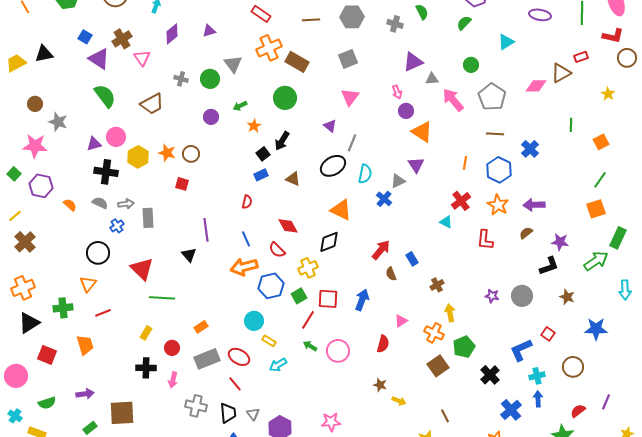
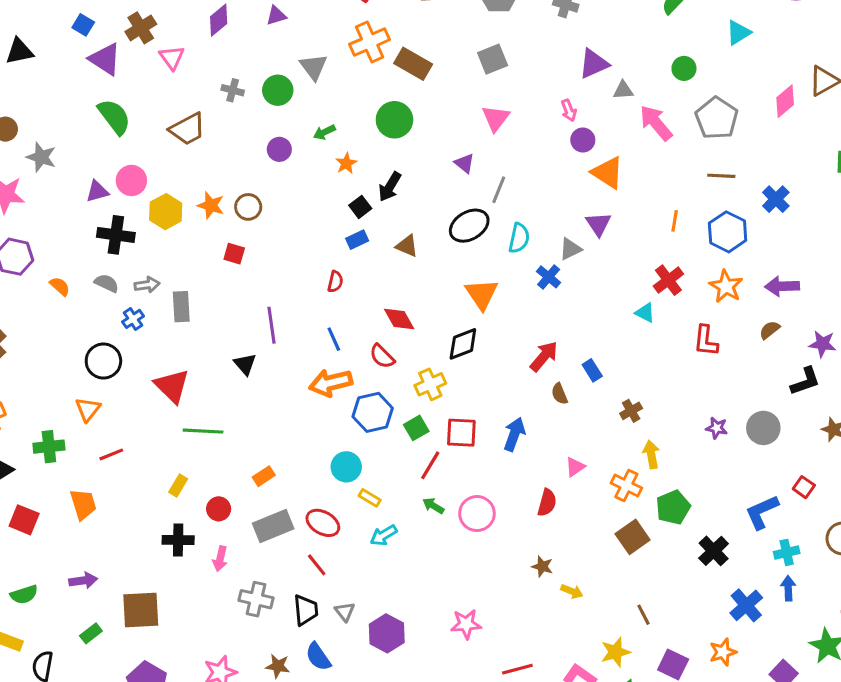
pink diamond: (536, 86) -> (785, 101), turned -40
orange triangle: (341, 210) -> (482, 294), turned 30

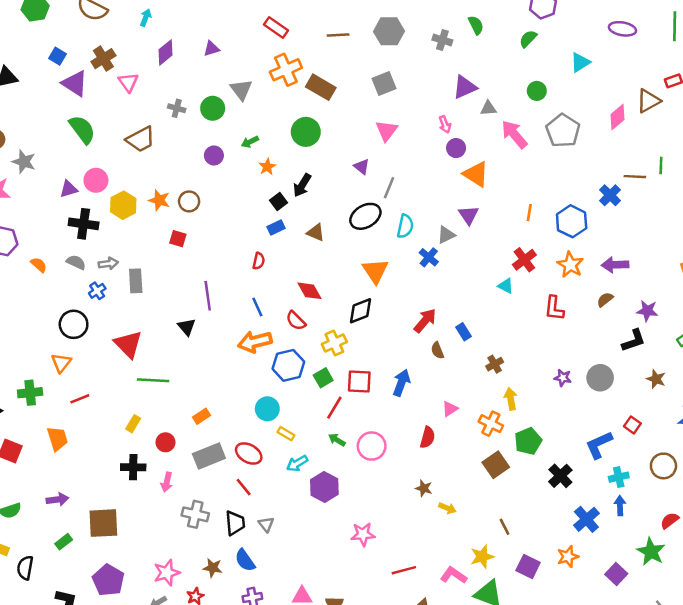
brown line: (721, 176) -> (635, 177), moved
purple hexagon: (387, 633) -> (324, 487), moved

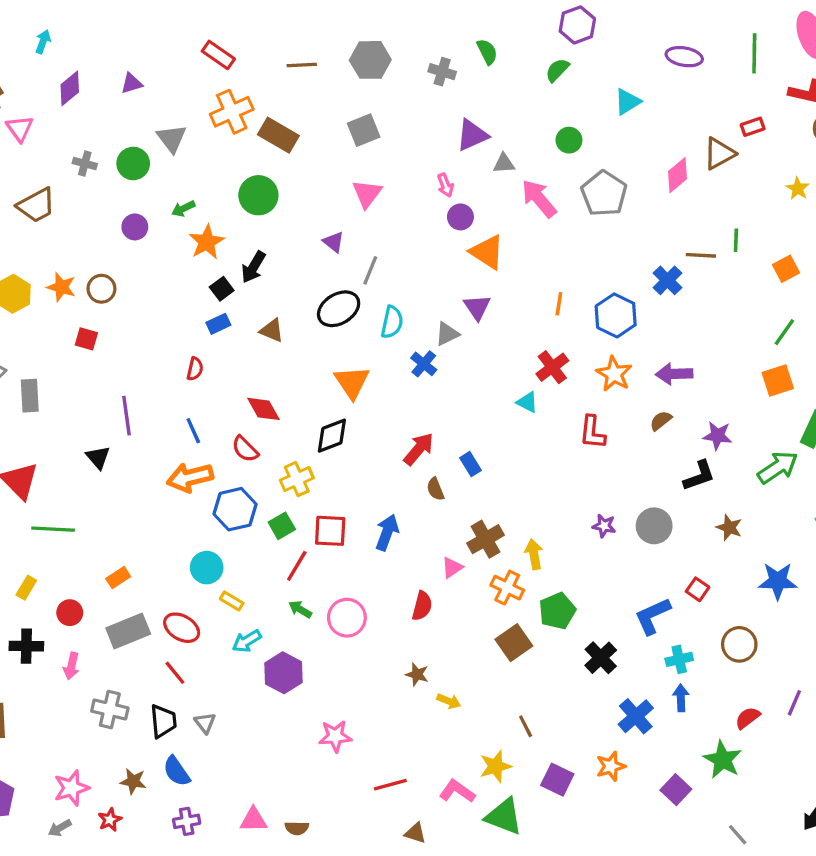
orange star: (267, 167) -> (207, 242), size x1.5
brown cross: (495, 364) -> (485, 539), moved, size x1.5

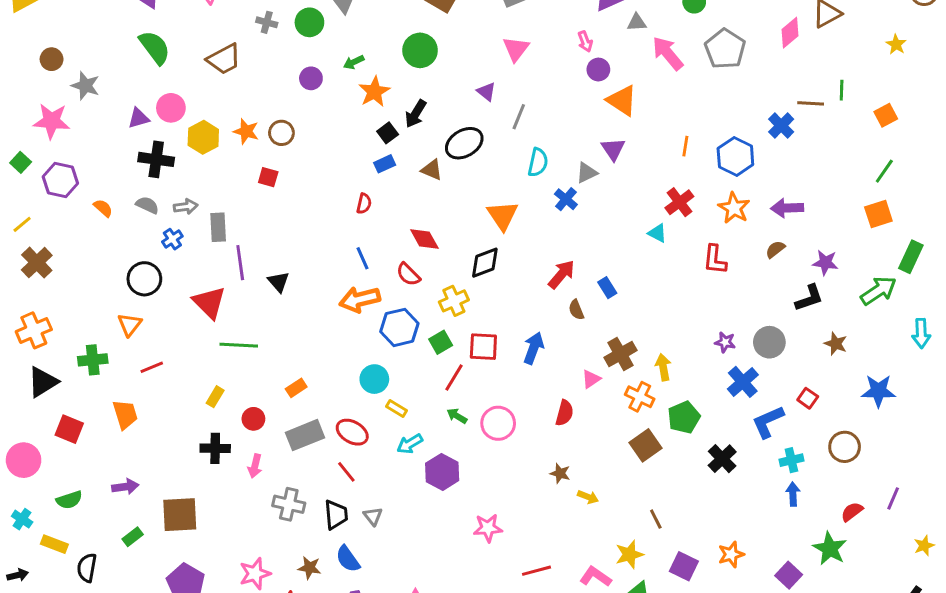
black ellipse: (339, 309) -> (464, 143), moved
purple line: (127, 416) -> (240, 263), moved
blue cross: (636, 716) -> (743, 382), moved

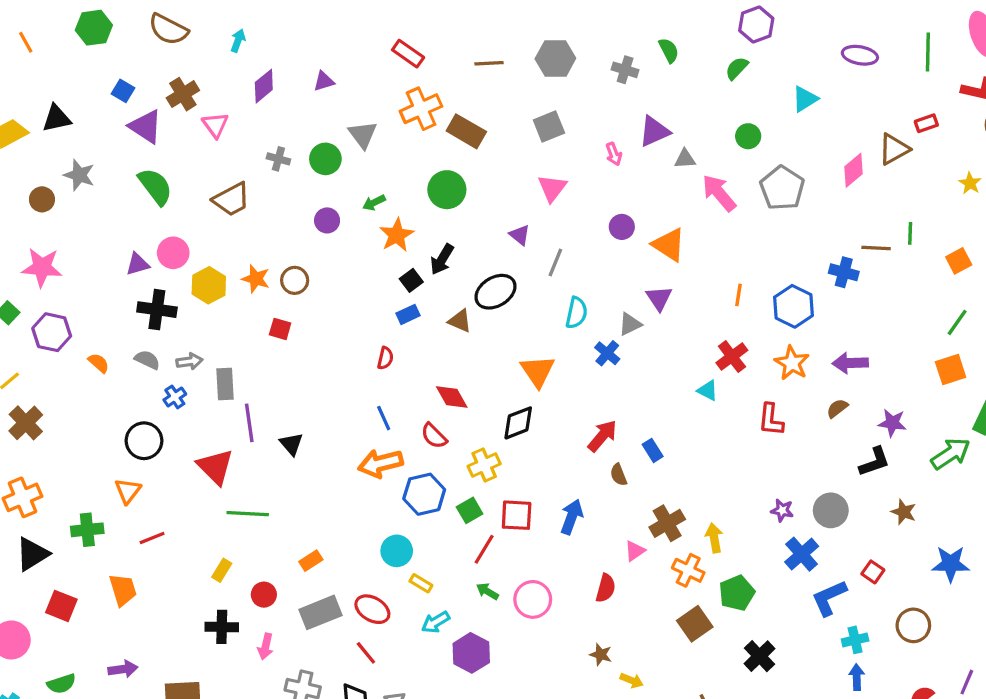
pink arrow: (585, 41) -> (614, 154), moved
purple circle: (598, 70) -> (622, 227), moved
gray star: (85, 86) -> (79, 175), moved
blue cross: (781, 126) -> (844, 272), turned -30
black cross: (722, 459) -> (759, 656), moved

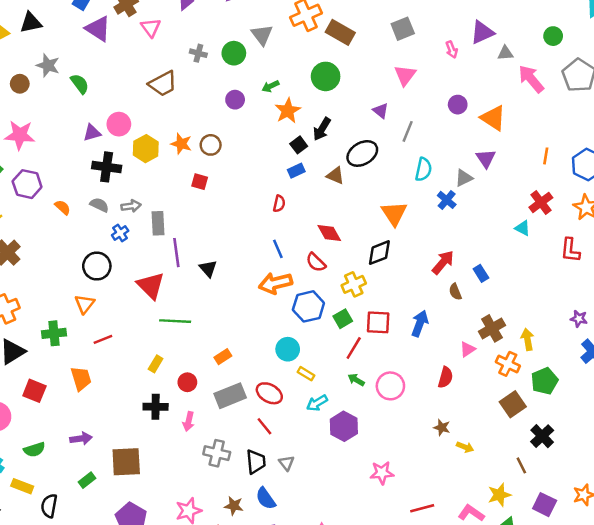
green semicircle: (155, 186) -> (80, 84), moved, size x0.7
black cross: (759, 656) -> (542, 436), moved

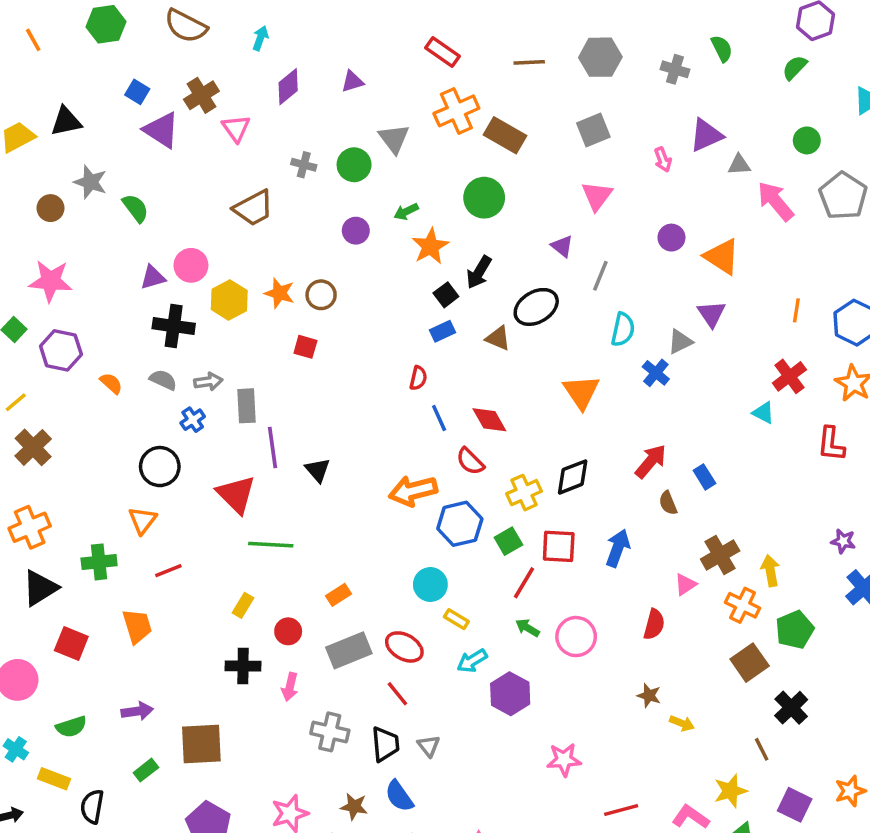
blue line: (278, 249) -> (439, 418), moved
black diamond: (379, 253) -> (573, 477), moved

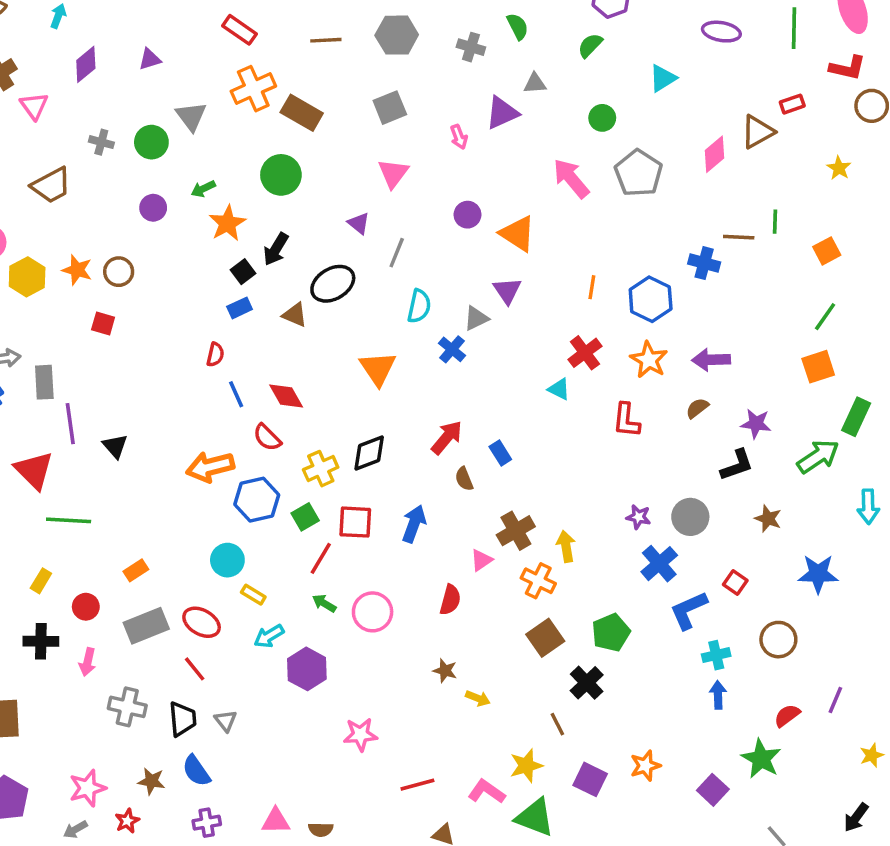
gray triangle: (739, 165) -> (535, 83), moved
green pentagon: (795, 630) -> (611, 633), moved

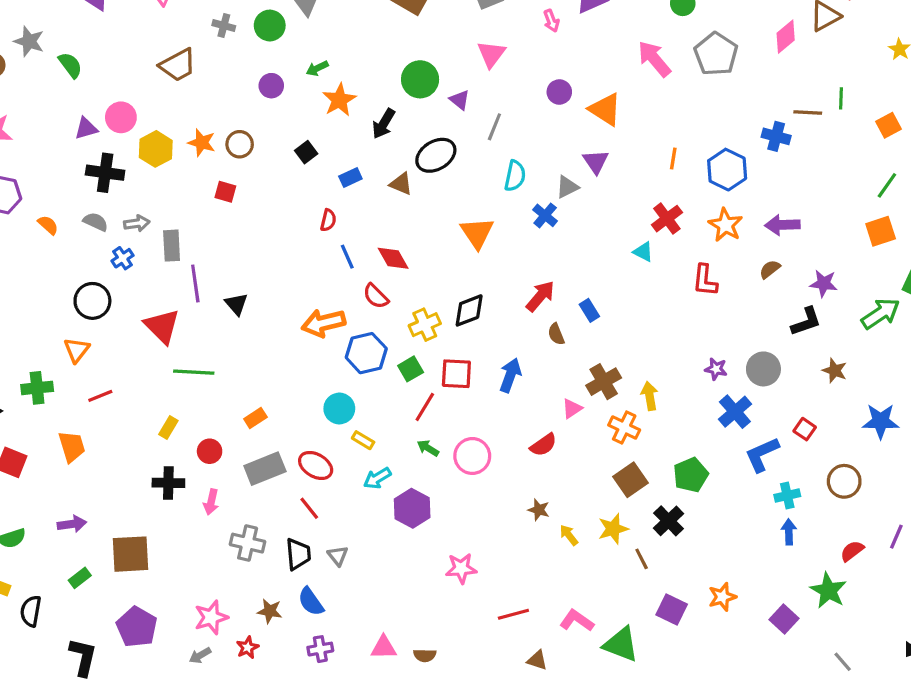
green circle: (281, 175) -> (420, 79), moved
black square: (243, 272) -> (306, 152), moved
red semicircle: (450, 600) -> (543, 445), turned 40
yellow arrow: (478, 698) -> (569, 535), turned -150
yellow star: (526, 766) -> (613, 529), moved

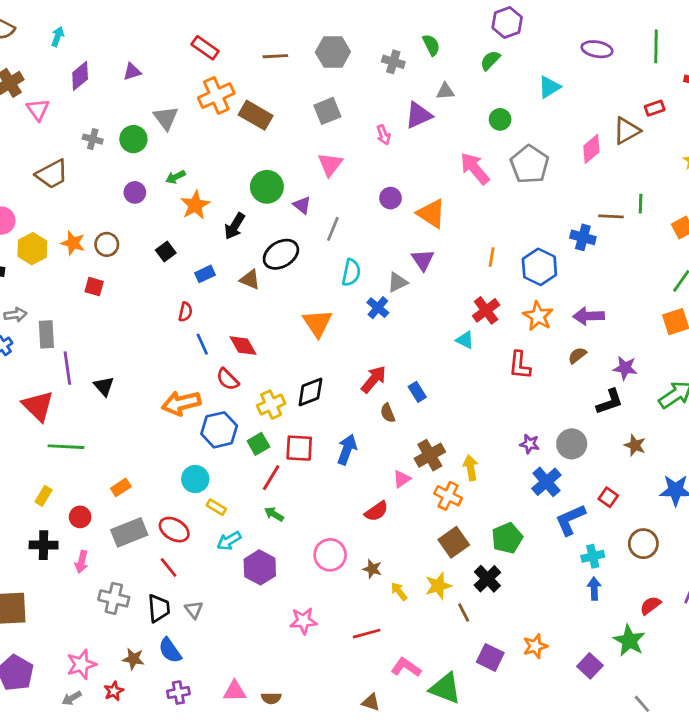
pink circle: (472, 456) -> (330, 555), moved
red line: (513, 614) -> (367, 634), moved

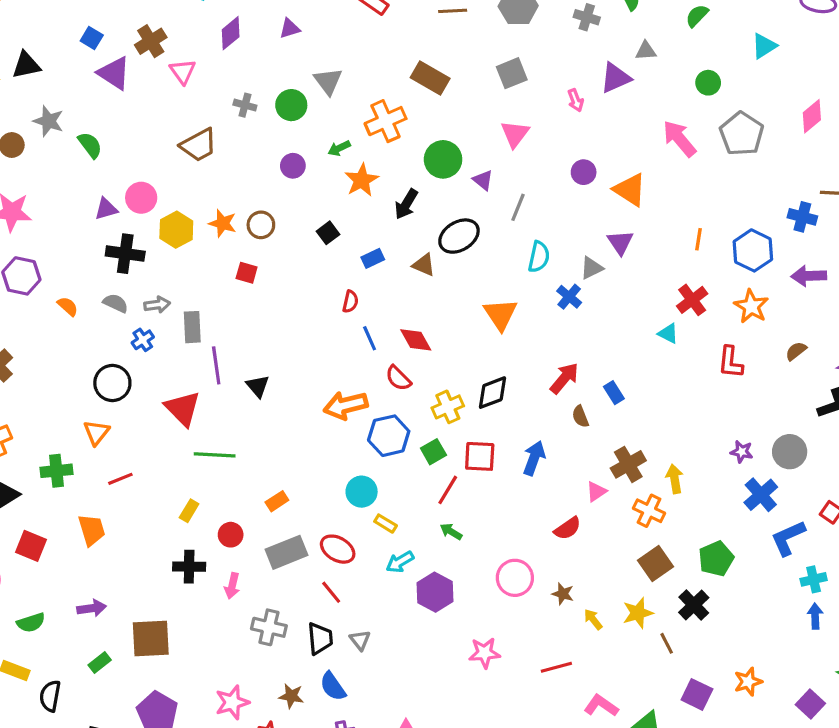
orange cross: (216, 96) -> (386, 121), moved
purple arrow: (589, 316) -> (809, 276), moved

